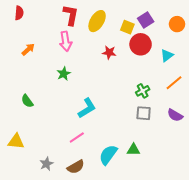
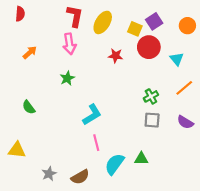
cyan triangle: (167, 55) -> (177, 59), turned -32
pink line: (77, 137) -> (96, 143), moved, turned -70

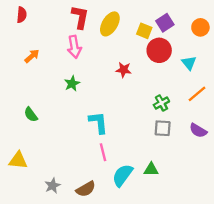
red star: (116, 56) -> (124, 70), moved
cyan L-shape: (92, 115) -> (98, 123), turned -65

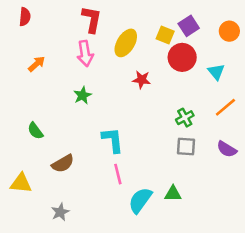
yellow ellipse: (110, 24) -> (126, 43), moved
brown semicircle: (86, 189) -> (63, 164), moved

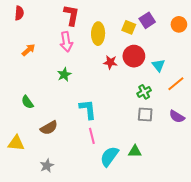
yellow ellipse: (126, 43) -> (98, 34), turned -30
red circle: (182, 57) -> (134, 56), moved
cyan triangle: (216, 72) -> (158, 65), moved

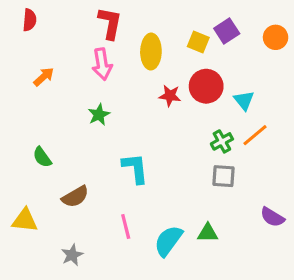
orange line: (176, 84) -> (255, 135), moved
purple semicircle: (177, 116) -> (272, 217), moved
pink line: (92, 136) -> (126, 227), moved

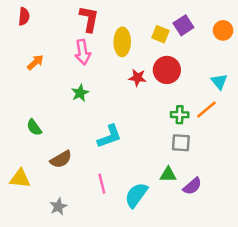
cyan triangle: (244, 100) -> (219, 81), moved
green cross: (222, 141) -> (180, 115), turned 30
cyan L-shape: (135, 168) -> (109, 136), turned 76
purple semicircle: (272, 217) -> (192, 186), moved, turned -72
green triangle: (208, 233) -> (168, 175), moved

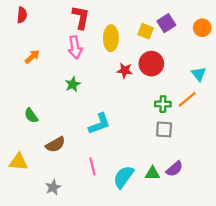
green triangle: (168, 175) -> (153, 173), moved

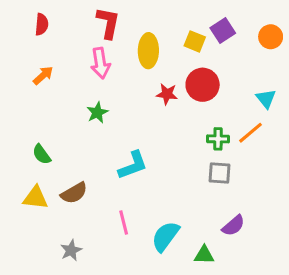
red semicircle: (22, 15) -> (42, 24), moved
yellow triangle: (18, 162) -> (35, 198), moved
green triangle: (153, 173) -> (204, 255), moved

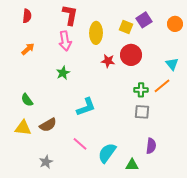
pink line: (124, 222) -> (80, 144), turned -35
purple semicircle: (233, 226) -> (151, 146), turned -42

